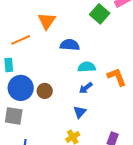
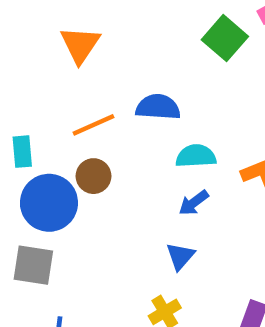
orange triangle: (47, 21) -> (80, 45), moved
orange line: (21, 40) -> (93, 125), moved
brown circle: (45, 91) -> (93, 176), moved

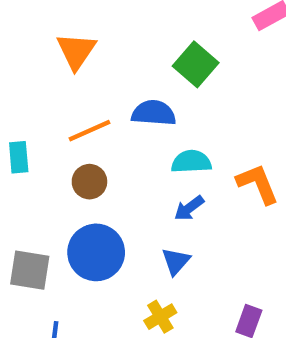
green square: (225, 38) -> (196, 64), moved
blue circle: (49, 203) -> (96, 252), moved

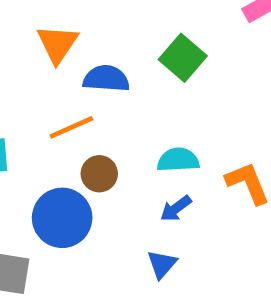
blue semicircle: (154, 113) -> (106, 79), moved
brown circle: (89, 182) -> (99, 174), moved
blue circle: (96, 252) -> (62, 218), moved

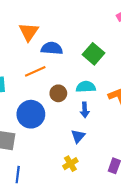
green square: (183, 58) -> (93, 54), moved
brown circle: (99, 174) -> (58, 93), moved
blue arrow: (176, 209) -> (85, 110), turned -56

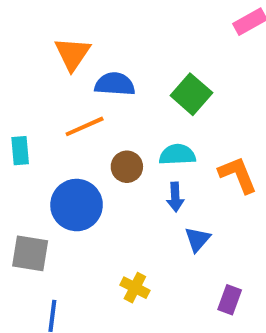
blue triangle: (78, 136) -> (197, 239), moved
yellow cross: (70, 164) -> (135, 288), moved, turned -32

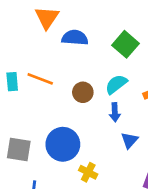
orange line: (85, 126) -> (40, 79), moved, turned 45
cyan semicircle: (177, 155) -> (116, 84), turned -35
blue circle: (77, 205) -> (63, 144), moved

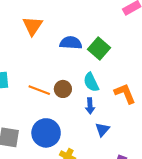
blue semicircle: (75, 38) -> (71, 43), moved
orange line: (40, 79) -> (39, 90), moved
cyan semicircle: (116, 84) -> (91, 82), turned -78

